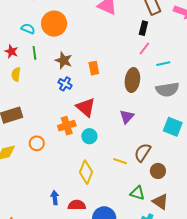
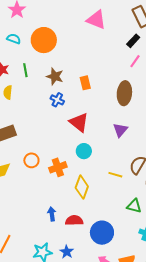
black rectangle: (143, 28) -> (133, 41), turned 32
cyan semicircle: (28, 29) -> (14, 39), moved
orange cross: (67, 126) -> (58, 167), moved

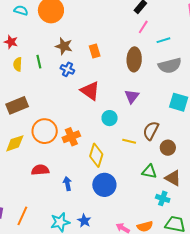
green line: (25, 70) -> (39, 62), moved
cyan circle: (84, 151) -> (110, 118), moved
orange circle: (31, 160) -> (45, 131), size x1.6
red semicircle: (74, 220) -> (40, 170), moved
blue circle: (102, 233) -> (104, 185), moved

